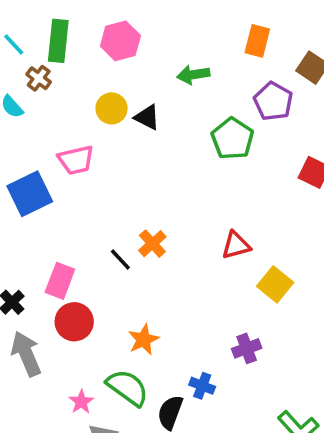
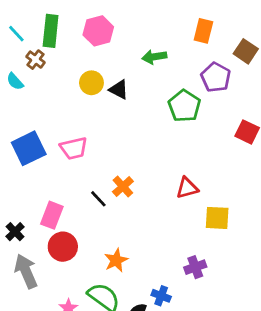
pink trapezoid: (76, 160) -> (74, 148), moved
yellow square: (275, 284) -> (217, 218), turned -36

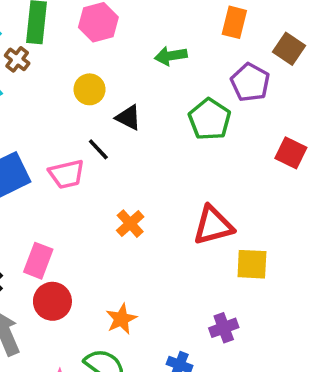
black triangle: (119, 90) -> (128, 118), moved
red triangle: (187, 188) -> (213, 225), size x1.4
black line: (98, 199) -> (98, 149), moved

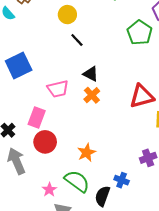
black triangle: (128, 118) -> (91, 74), moved
black line: (98, 149) -> (77, 40), moved
pink trapezoid: (67, 174) -> (58, 89), moved

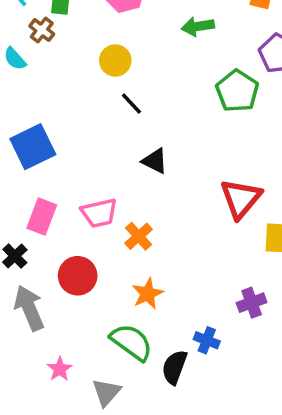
pink trapezoid: (58, 89) -> (99, 213), moved
orange cross: (92, 95) -> (139, 236), moved
red triangle: (142, 96) -> (241, 199), turned -35
pink rectangle: (37, 117) -> (42, 217), moved
pink star: (49, 190) -> (60, 369), moved

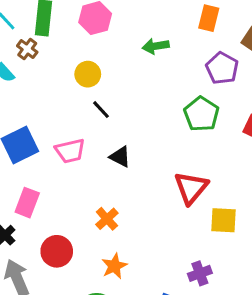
green pentagon: (237, 91) -> (201, 114), moved
pink trapezoid: (99, 213) -> (70, 151), moved

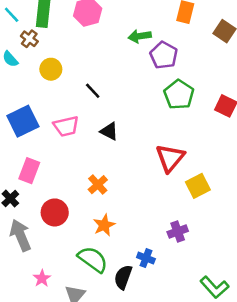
purple pentagon: (222, 68) -> (164, 55), moved
yellow circle: (88, 74) -> (51, 69), moved
yellow square: (224, 220) -> (198, 186), turned -30

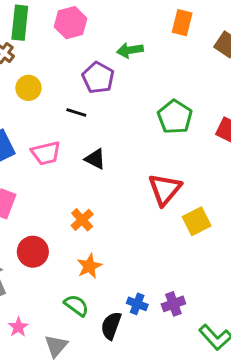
purple pentagon: (164, 55) -> (98, 78), moved
black line: (93, 91) -> (76, 113), turned -30
purple cross: (178, 231) -> (173, 304), moved
green semicircle: (93, 259) -> (76, 305), size x0.7

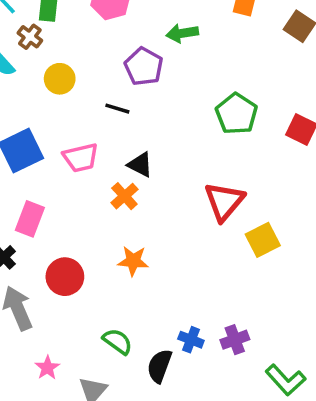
orange cross: (82, 220) -> (124, 196), moved
orange star: (89, 266) -> (133, 261), moved, turned 30

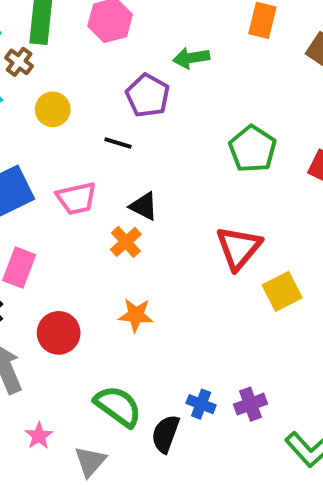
green semicircle: (117, 341) -> (118, 406), size x1.4

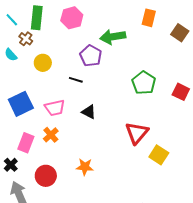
green arrow: (191, 58) -> (113, 37), size x1.4
orange cross: (126, 242) -> (51, 135), moved
yellow square: (282, 291) -> (159, 155), turned -30

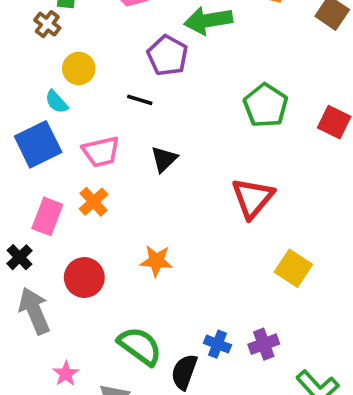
cyan semicircle: (11, 55) -> (57, 102), moved
black triangle: (89, 112) -> (164, 159), turned 49
yellow square: (159, 155) -> (293, 268), moved

